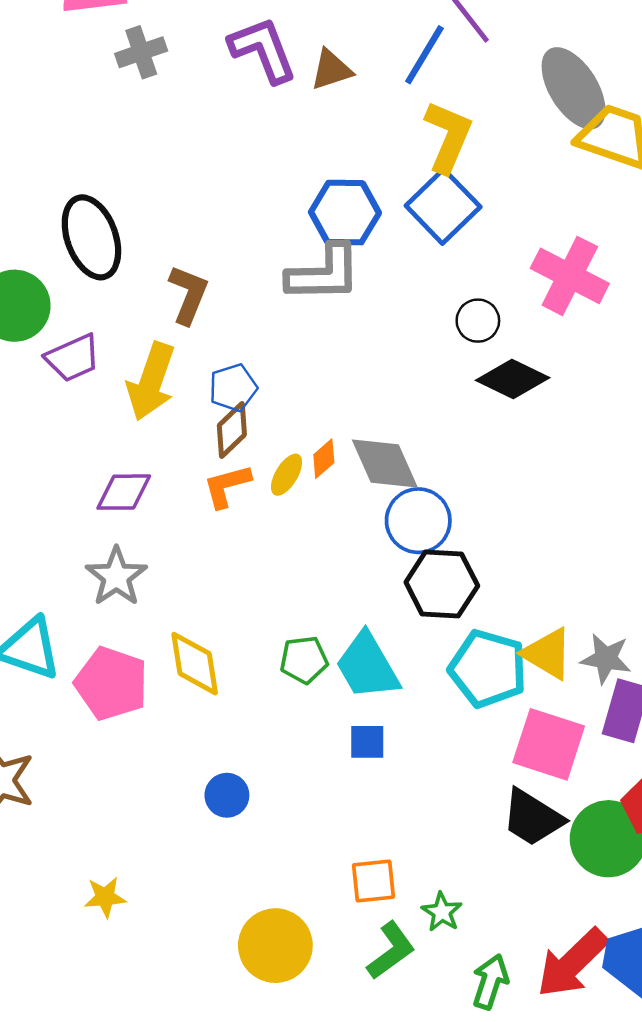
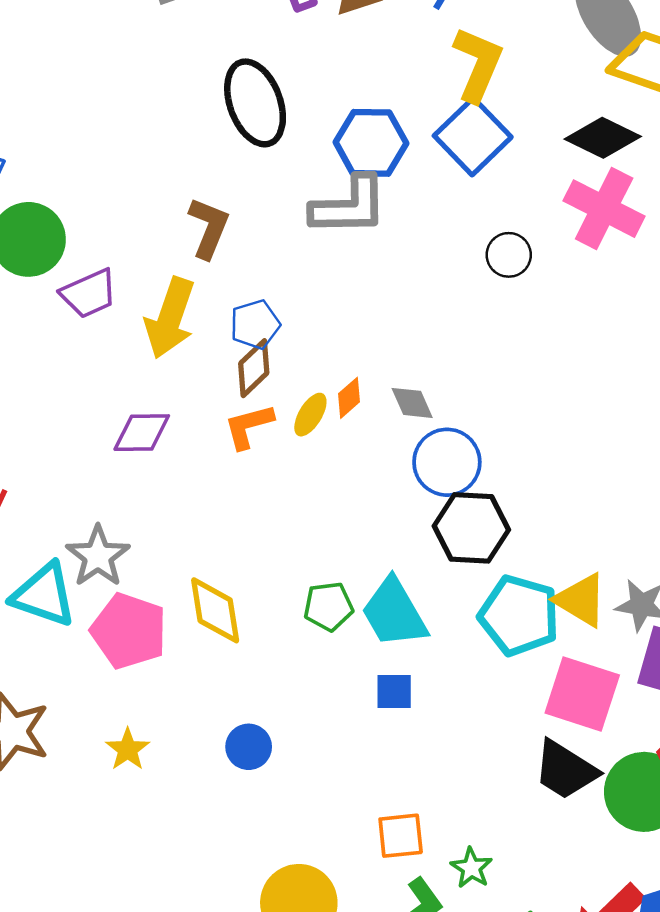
black ellipse: (91, 237) -> (255, 103), moved
black diamond: (513, 379) -> (603, 138), moved
gray diamond: (385, 463) -> (412, 403), size x0.6
gray star: (116, 577) -> (98, 556), moved
yellow star: (105, 897) -> (128, 749), moved, turned -30

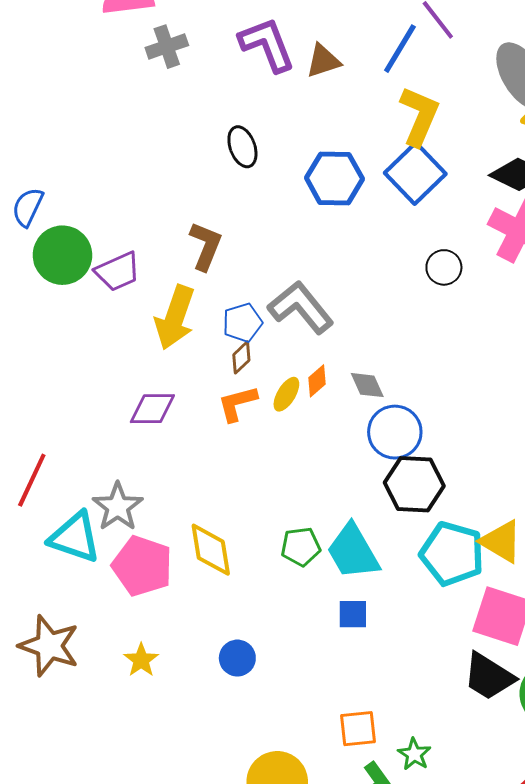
black ellipse: (255, 103) -> (242, 147), size x0.6
gray L-shape: (349, 206) -> (301, 307), moved, turned -128
purple trapezoid: (89, 294) -> (118, 272), moved
brown diamond: (254, 368) -> (241, 357), size x0.7

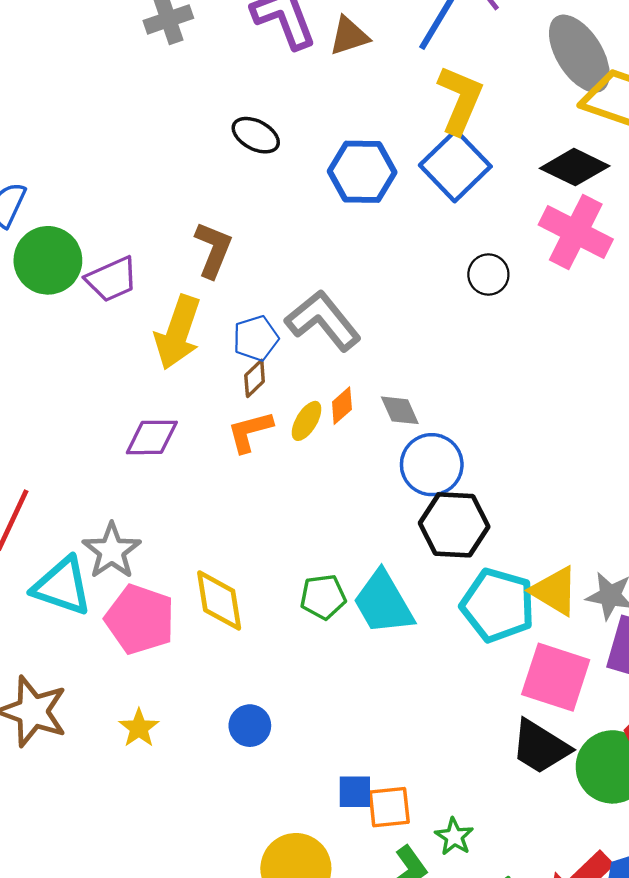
black ellipse: (242, 147) -> (256, 135), turned -42
blue square: (353, 614) -> (355, 792), moved

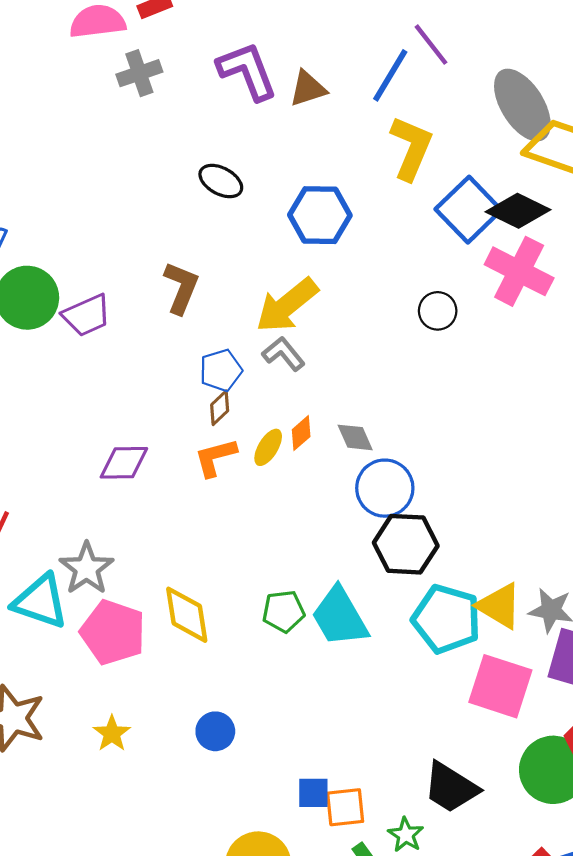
blue square: (455, 166) -> (468, 210), moved
gray L-shape: (323, 321) -> (284, 354), size x0.6
yellow arrow: (178, 332) -> (287, 305), moved, turned 32
black trapezoid: (540, 747) -> (451, 787), moved

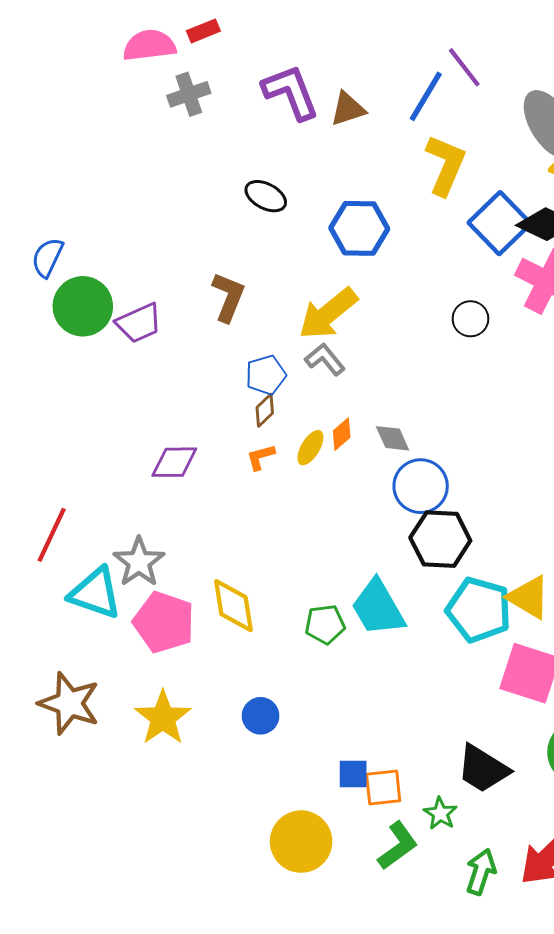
orange L-shape: (215, 457) -> (261, 457), size x0.7
green pentagon: (284, 611) -> (325, 624), moved
yellow star: (112, 734) -> (163, 718), size x1.6

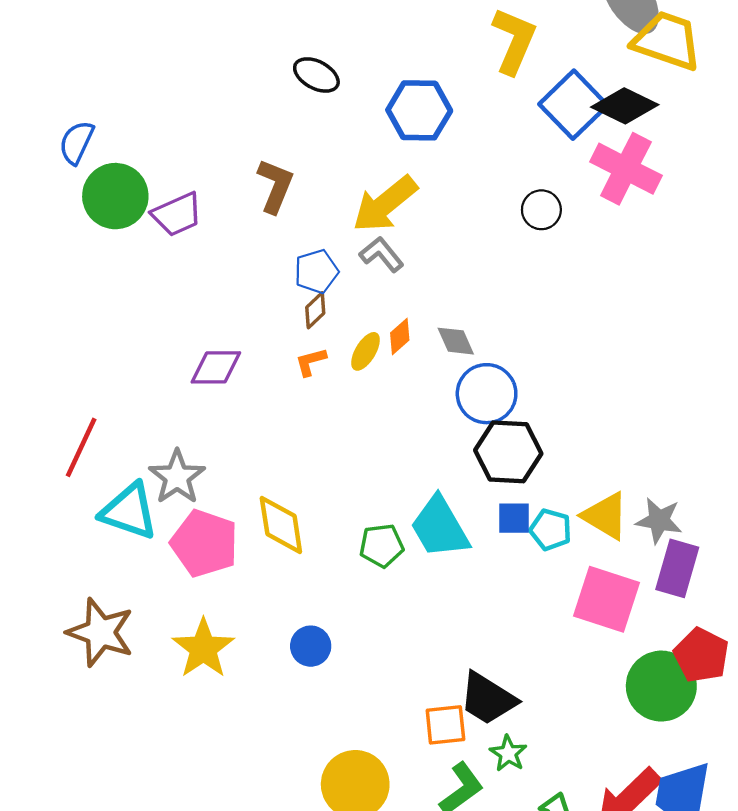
cyan pentagon: (479, 610) -> (551, 530), size x0.6
black trapezoid: (483, 769) -> (488, 699), moved
blue square: (353, 774) -> (514, 518), moved

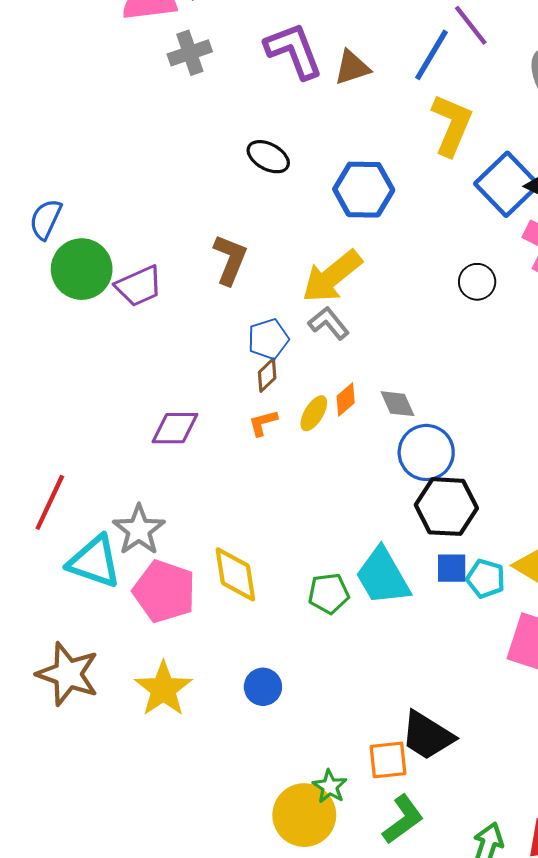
green star: (508, 753) -> (330, 786), moved

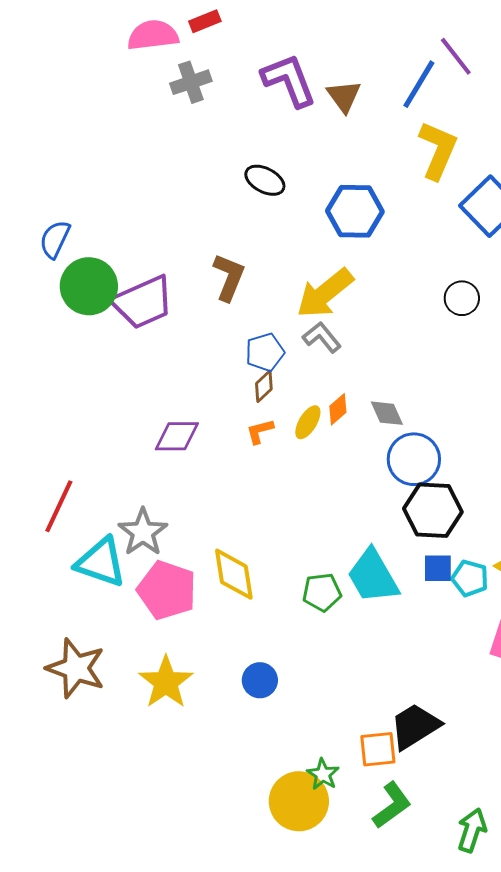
brown triangle: (352, 68) -> (344, 96), turned -48
purple trapezoid: (139, 286) -> (143, 302), size x1.4
black trapezoid: (427, 736) -> (415, 726), turned 116

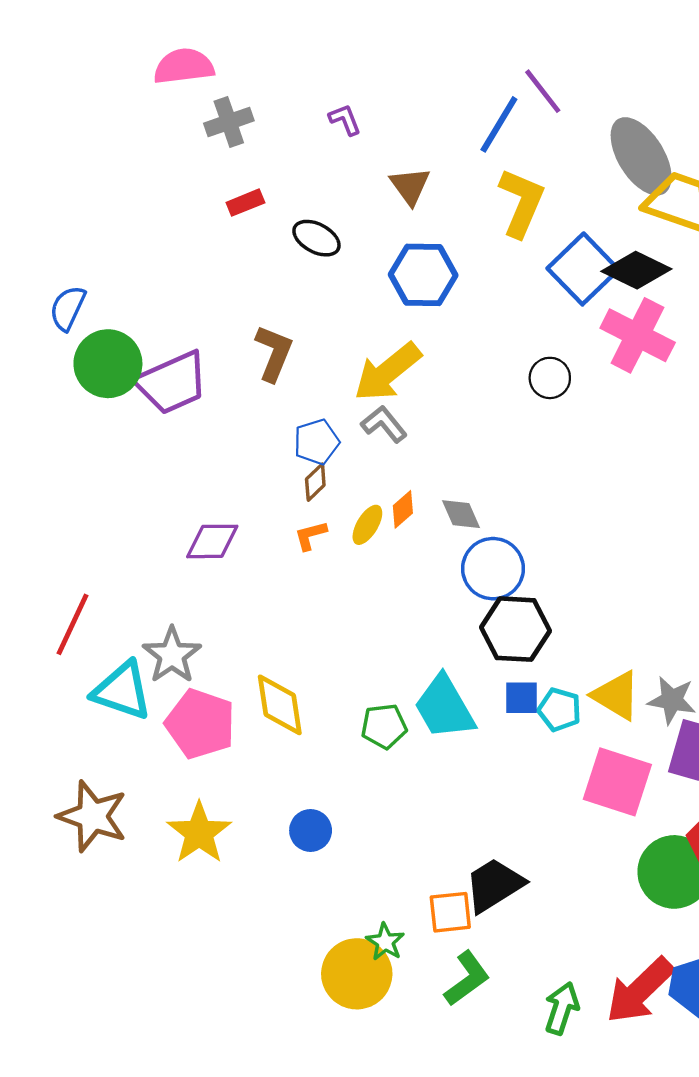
red rectangle: (205, 21) -> (245, 203), moved
purple L-shape: (289, 80) -> (345, 120), size x0.5
brown triangle: (344, 96) -> (410, 186), moved

